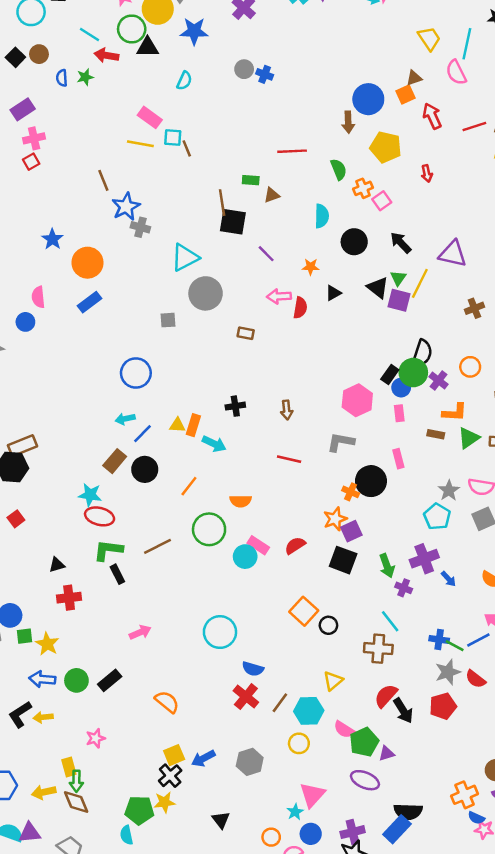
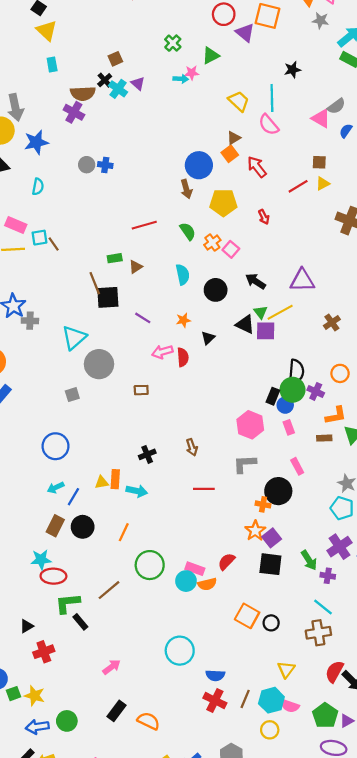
red line: (474, 127) -> (298, 186), moved
yellow line: (420, 283) -> (280, 312), turned 48
orange semicircle: (241, 501) -> (207, 584), moved
black rectangle: (110, 680) -> (116, 711), moved
pink semicircle: (344, 730) -> (290, 706), moved

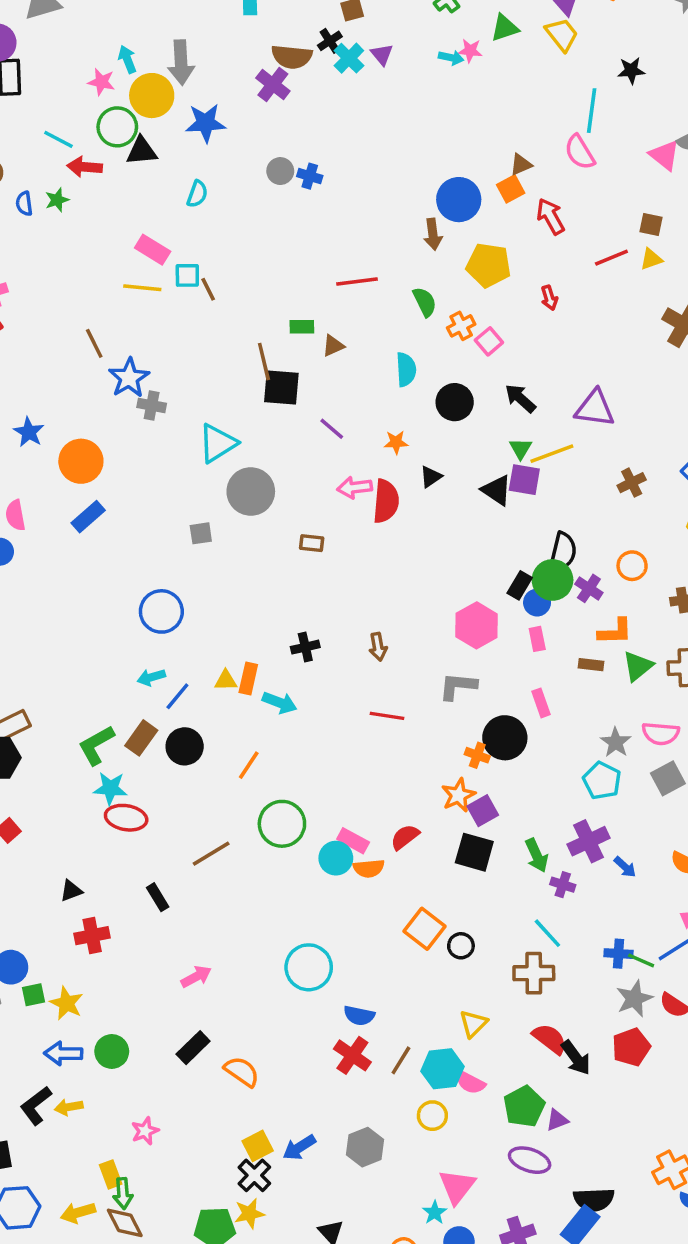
yellow trapezoid: (239, 101) -> (562, 35), moved
black triangle: (245, 324) -> (497, 490), moved
red semicircle: (183, 357) -> (386, 501), size x1.4
green L-shape: (68, 603) -> (96, 745), moved, turned -32
red semicircle: (334, 672) -> (550, 1039), turned 90

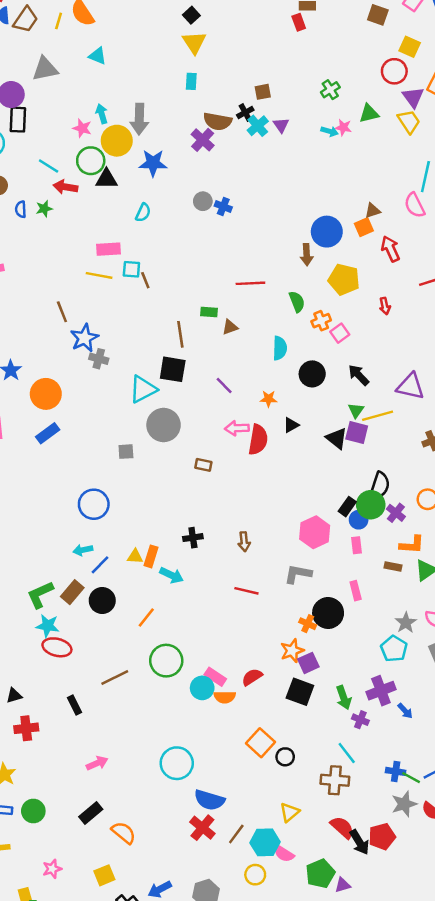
pink rectangle: (153, 250) -> (108, 249), turned -40
black square: (281, 387) -> (173, 369), moved
blue semicircle: (359, 1016) -> (209, 800), size x1.4
red pentagon: (631, 1047) -> (382, 837), moved
yellow square: (258, 1146) -> (104, 875), moved

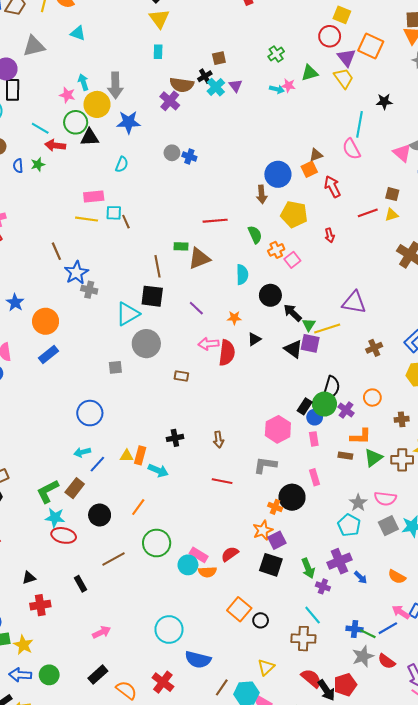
brown triangle: (230, 327) -> (199, 258), size x1.6
black arrow: (359, 375) -> (293, 313), moved
black circle: (102, 601) -> (100, 515), moved
red cross: (202, 828) -> (163, 682), moved

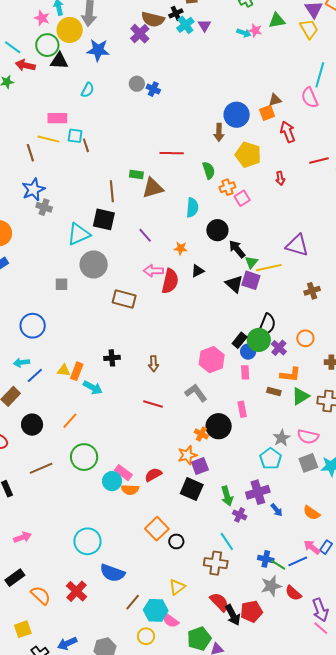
brown line: (56, 251) -> (30, 153), moved
brown rectangle: (181, 376) -> (124, 299), size x1.6
gray L-shape: (265, 465) -> (196, 393), turned 40

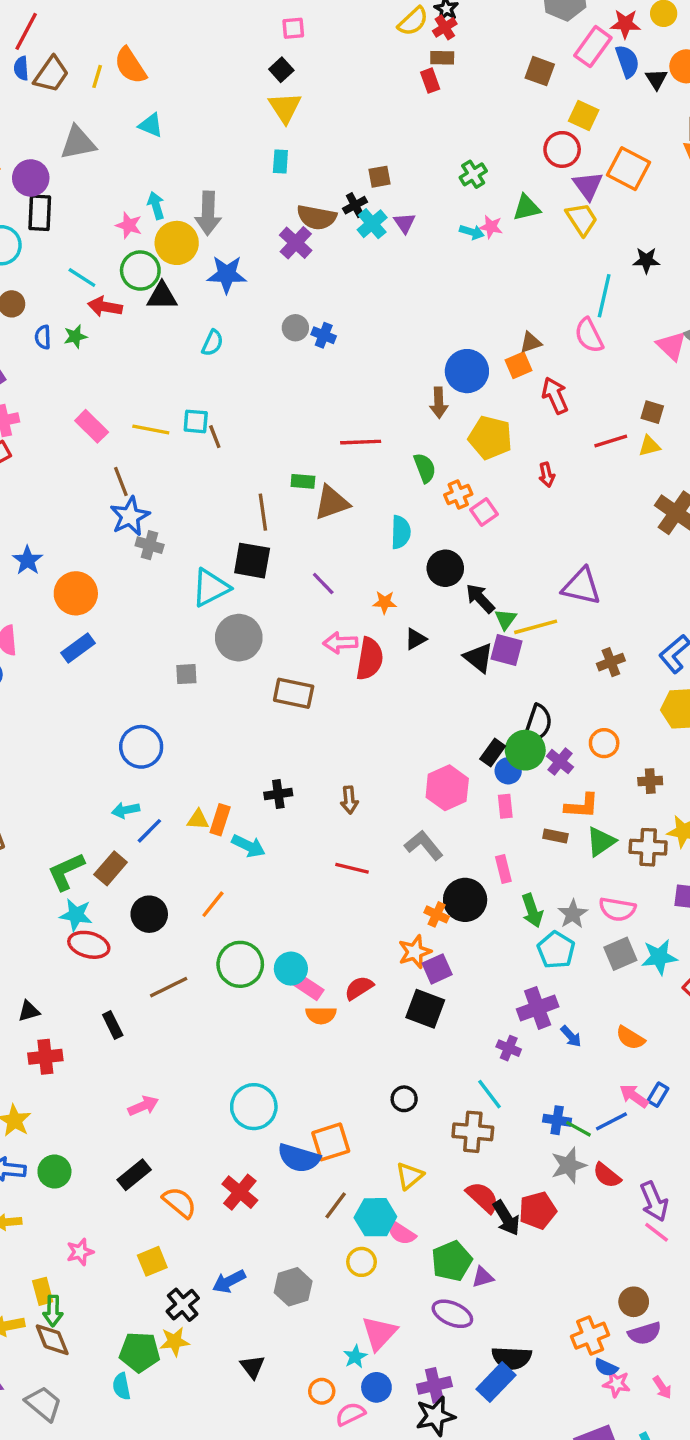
pink rectangle: (57, 118) -> (92, 426), moved, turned 48
brown line: (30, 153) -> (121, 481), moved
cyan circle: (112, 481) -> (291, 969), moved
green arrow: (227, 496) -> (532, 911), moved
orange square: (157, 529) -> (331, 1142), moved, turned 30

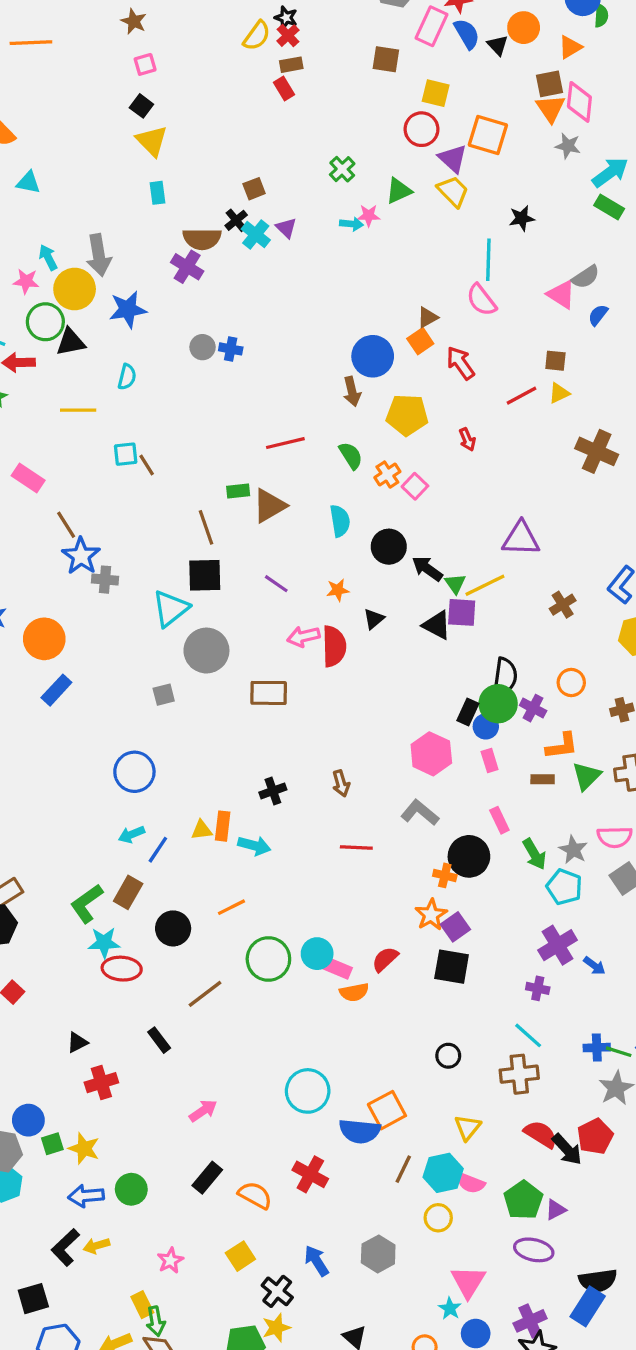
yellow line: (151, 430) -> (78, 410), moved
orange line: (213, 904) -> (232, 907), turned 36
blue arrow: (229, 1281) -> (317, 1261), turned 96

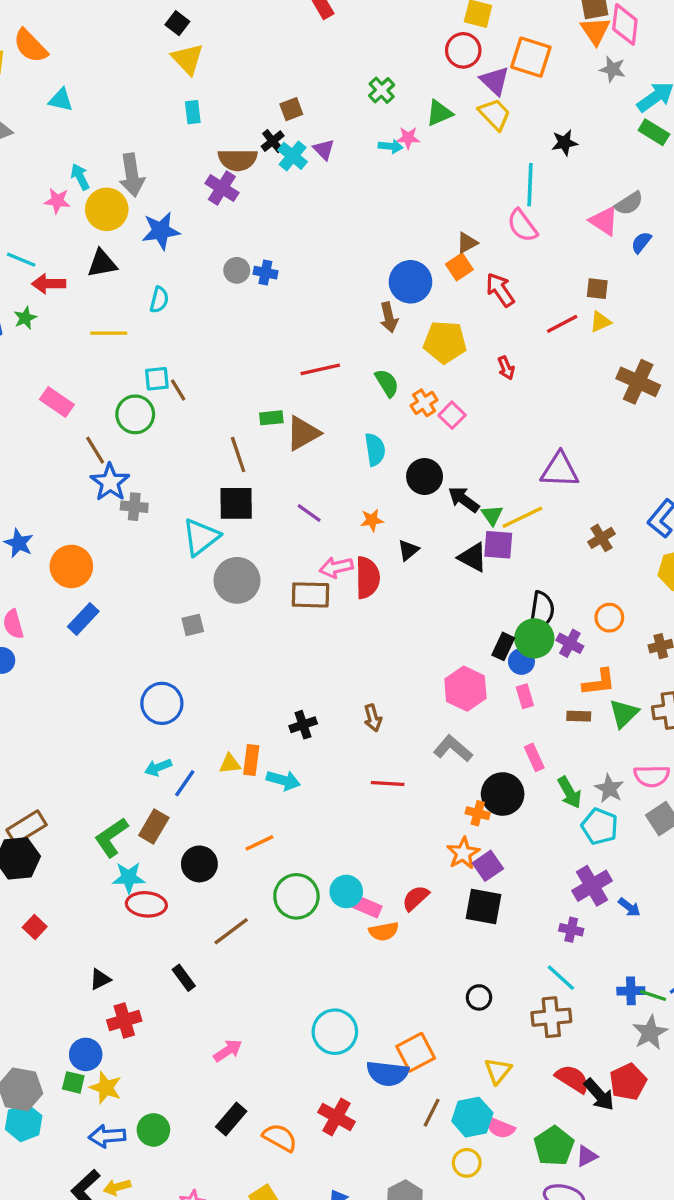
green circle: (45, 322) -> (135, 414), moved
brown rectangle: (269, 693) -> (310, 595), moved
blue circle: (28, 1120) -> (86, 1054), moved
green square: (52, 1144) -> (73, 1082), turned 30

